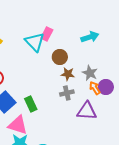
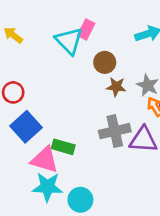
gray cross: (67, 93) -> (115, 131), moved, size x1.5
green rectangle: (31, 104) -> (63, 147), moved, turned -49

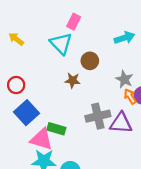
pink rectangle: (86, 29) -> (74, 22), moved
brown star: (116, 87) -> (73, 80), moved

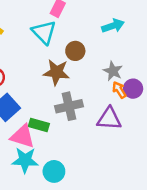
brown star: (73, 80) -> (56, 72), size x1.5
gray cross: (98, 116) -> (69, 106), moved

